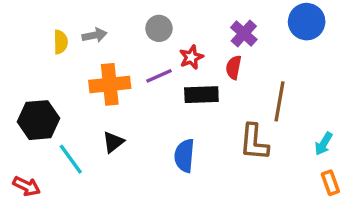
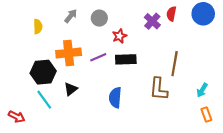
blue circle: (307, 22) -> (203, 14), moved
gray arrow: (95, 35) -> (71, 16), moved, turned -40
red semicircle: (234, 67) -> (171, 14), moved
purple line: (159, 76) -> (98, 57), moved
black hexagon: (39, 120) -> (43, 72), moved

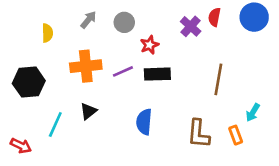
black hexagon: (43, 72) -> (29, 82), moved
brown L-shape: (159, 89) -> (198, 134), moved
cyan line: (44, 100) -> (55, 124), turned 60
orange rectangle: (206, 114) -> (236, 135), moved

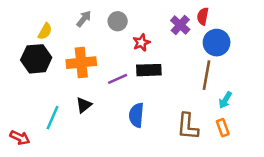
blue circle: (254, 17) -> (217, 43), moved
yellow semicircle: (47, 33) -> (45, 31), turned 30
purple line: (123, 71) -> (118, 79), moved
black hexagon: (29, 82) -> (36, 59), moved
cyan arrow: (253, 113) -> (225, 100), moved

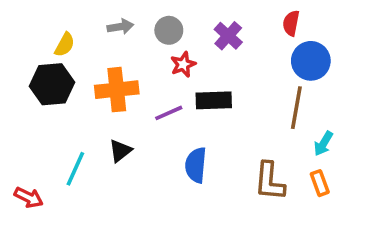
gray arrow: (84, 19) -> (120, 27), turned 42
purple cross: (180, 25) -> (228, 36), moved
red star: (141, 43) -> (183, 64), moved

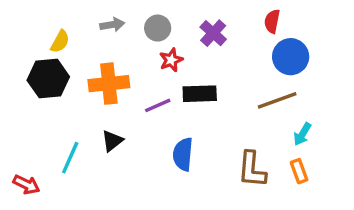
brown line: (296, 108) -> (277, 100), turned 60

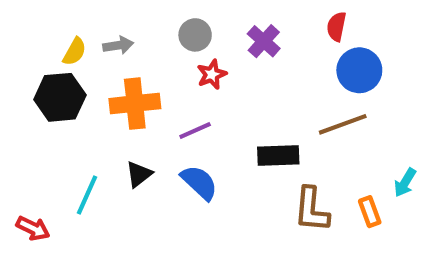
gray arrow: (112, 25) -> (118, 45), moved
black rectangle: (200, 94) -> (278, 156), moved
cyan arrow: (302, 134) -> (405, 183), moved
blue semicircle: (183, 154) -> (199, 183), moved, turned 128

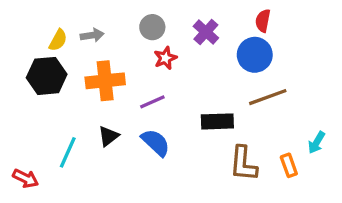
blue circle: (359, 70) -> (255, 55), moved

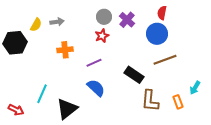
gray circle: (152, 27) -> (104, 17), moved
black hexagon: (47, 76) -> (15, 43), moved
orange cross: (105, 81) -> (65, 50), size x0.7
black rectangle: (217, 121) -> (134, 75), turned 36
black triangle: (108, 136) -> (67, 109), moved, size x1.6

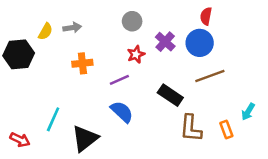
purple cross: (127, 20) -> (165, 42), moved
red star: (102, 36) -> (136, 54), moved

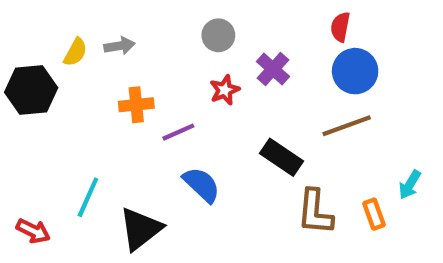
blue circle: (200, 43) -> (355, 71), moved
purple line: (119, 80) -> (178, 132), moved

